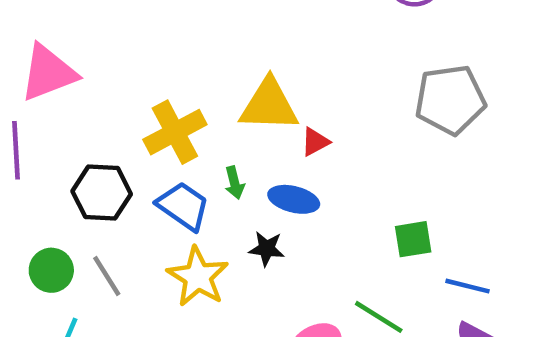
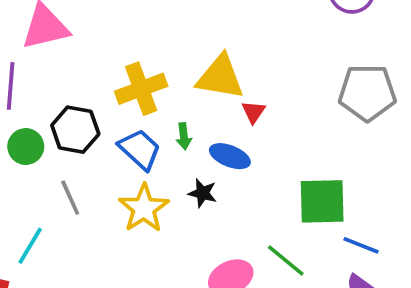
red triangle: (315, 142) -> (253, 112), turned -35
green square: (413, 239) -> (322, 201), size x1.6
green circle: (51, 270) -> (26, 147), moved

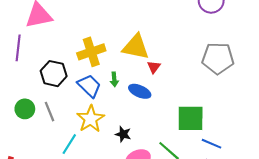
green circle: (26, 147) -> (25, 109), moved
black star: (203, 193) -> (123, 134), moved
cyan line: (30, 246) -> (69, 144), moved

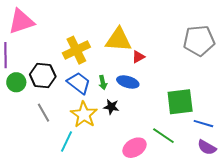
red triangle: (154, 67) -> (138, 57), turned 32
green arrow: (114, 79) -> (103, 83), moved
green circle: (25, 109) -> (16, 82), moved
black star: (123, 134) -> (111, 107), moved

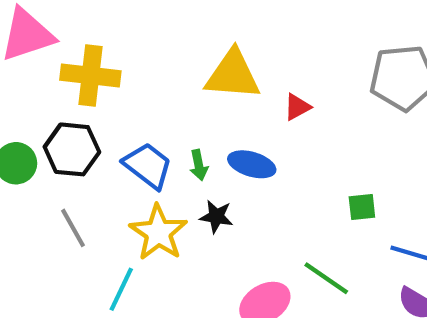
yellow cross: (76, 50) -> (90, 75), moved, turned 32
red triangle: (138, 57) -> (297, 107), moved
green square: (180, 102) -> (362, 207), size x0.5

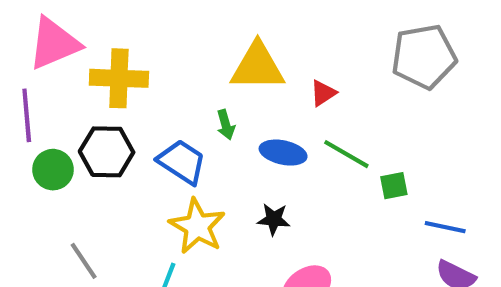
green arrow: (199, 165) -> (226, 125), moved
black star: (216, 216) -> (274, 219), moved
gray line: (73, 228) -> (84, 261), moved
green line: (326, 278) -> (346, 154), moved

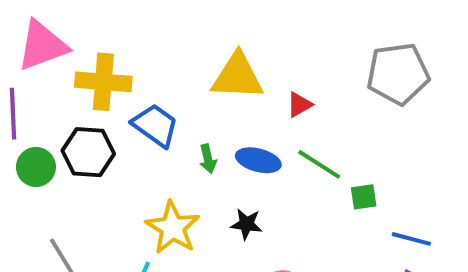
green arrow: (226, 125) -> (208, 159), moved
blue trapezoid: (182, 162) -> (155, 125), moved

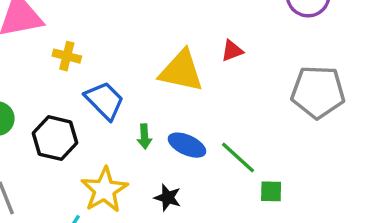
yellow cross: (103, 82) -> (67, 56), size x0.6
red triangle: (299, 105) -> (232, 51), moved
black hexagon: (88, 152) -> (55, 138), moved

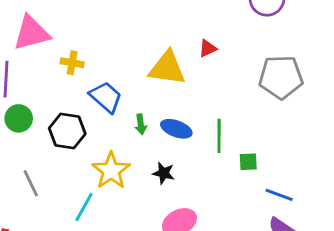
green line: (238, 157) -> (219, 136), turned 52

